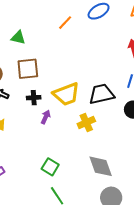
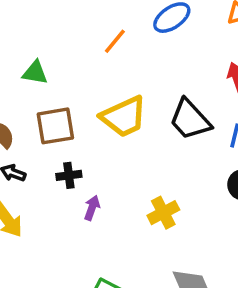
yellow trapezoid: (66, 94) -> (124, 117), moved
black trapezoid: (102, 94) -> (190, 120), moved, turned -116

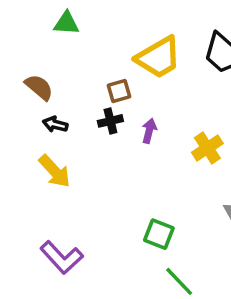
brown square: (55, 126) -> (119, 91), moved, size x0.6
purple arrow: (92, 208) -> (149, 131), moved

